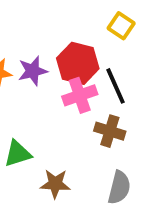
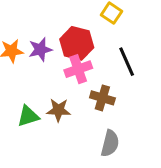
black line: (115, 86) -> (127, 62), moved
brown star: (55, 184) -> (58, 110), moved

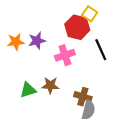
red hexagon: (77, 43) -> (77, 27), moved
brown cross: (102, 98) -> (83, 97), moved

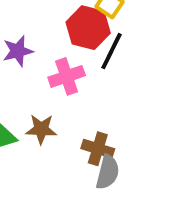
black line: (101, 50) -> (111, 51), moved, turned 50

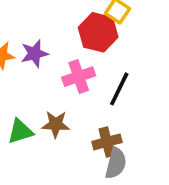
black line: (111, 51) -> (119, 89), moved
brown cross: (98, 149) -> (107, 142), turned -32

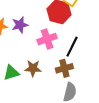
brown cross: (107, 142) -> (64, 68), moved

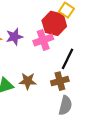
pink cross: (47, 39) -> (43, 40), moved

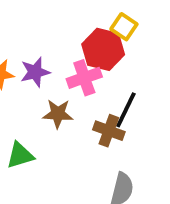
brown star: (28, 81) -> (58, 114), moved
brown cross: (60, 81) -> (109, 131), moved, turned 35

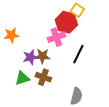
purple star: (35, 72) -> (30, 57), moved
brown cross: (109, 131) -> (43, 77), moved

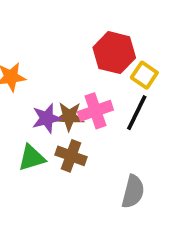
yellow square: (77, 10) -> (144, 75), moved
pink cross: (56, 37) -> (95, 111), moved

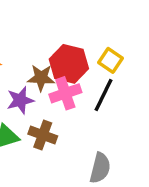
red hexagon: (114, 53) -> (69, 64), moved
brown star: (69, 116) -> (41, 78), moved

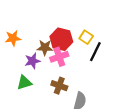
black line: (104, 95) -> (95, 52), moved
brown cross: (43, 135) -> (59, 86), moved

